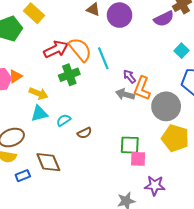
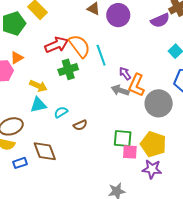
orange triangle: (15, 76) -> (17, 58), moved
yellow pentagon: (175, 138) -> (153, 144), moved
purple star: (155, 185) -> (152, 169), moved

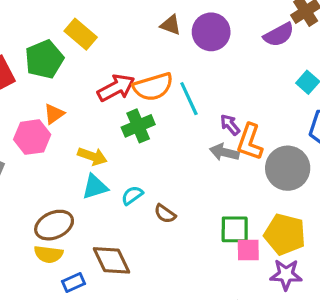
orange semicircle: (80, 46) -> (153, 87), turned 115
brown semicircle: (80, 125) -> (165, 214), turned 64

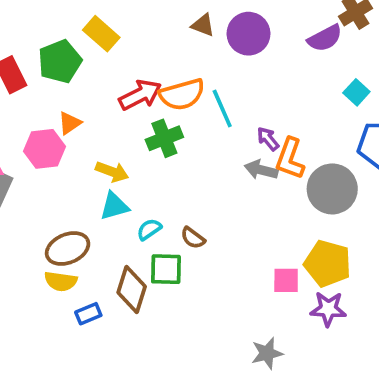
cyan semicircle: (132, 195) -> (149, 229), moved
green square: (235, 229) -> (166, 269), moved
brown diamond: (112, 260) -> (132, 290), turned 42

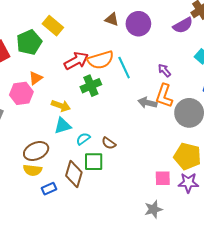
purple arrow: (268, 139) -> (164, 70), moved
pink square: (286, 280) -> (163, 178), moved

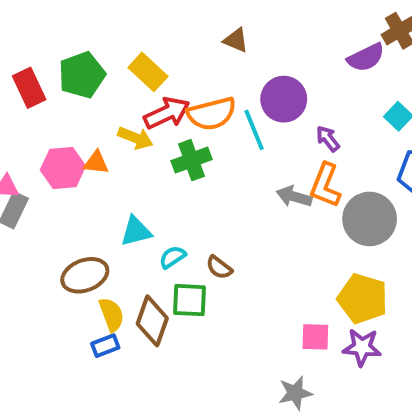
purple circle: (138, 24) -> (284, 99), moved
yellow rectangle: (53, 26) -> (148, 72), moved
orange triangle: (36, 78) -> (96, 163), moved, turned 40
yellow arrow: (61, 106) -> (135, 138), moved
yellow semicircle: (32, 170) -> (112, 315), moved, turned -120

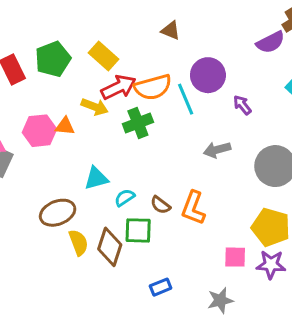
orange L-shape: (325, 185) -> (193, 208), moved
gray arrow: (294, 197) -> (217, 150), turned -30
blue rectangle: (105, 346) -> (161, 287), moved

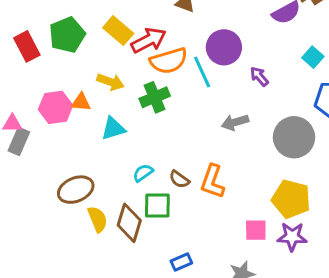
red arrow: (118, 87) -> (149, 40), moved
cyan triangle: (96, 178) -> (113, 128), moved

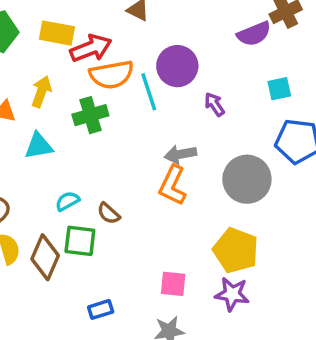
yellow rectangle: (118, 31) -> (57, 33), turned -36
cyan square: (313, 57) -> (279, 89), turned 30
yellow arrow: (111, 82) -> (41, 92), turned -96
orange L-shape: (212, 182) -> (173, 185), moved
pink square: (256, 230) -> (173, 284), moved

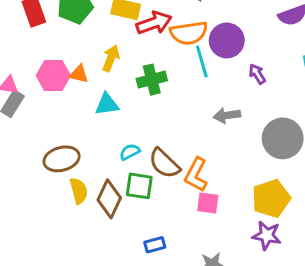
orange semicircle: (111, 75) -> (189, 33), moved
orange L-shape: (173, 185) -> (196, 175), moved
brown semicircle: (109, 213) -> (164, 163), size x1.6
yellow pentagon: (236, 250) -> (271, 198), turned 30
pink square: (173, 284) -> (208, 203), moved

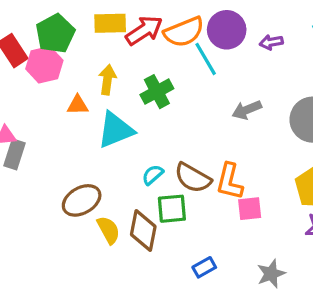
purple arrow: (257, 74) -> (271, 42), moved, turned -54
pink hexagon: (53, 76) -> (44, 65), moved
cyan triangle: (107, 104) -> (116, 130), size x1.4

